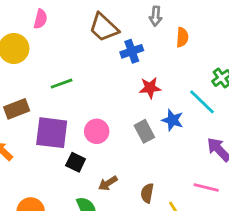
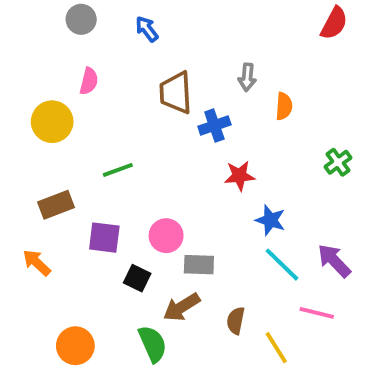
brown trapezoid: (104, 27) -> (176, 93), turned 44
cyan line: (202, 102) -> (282, 265), moved
gray rectangle: (144, 131) -> (199, 265), moved, turned -60
purple square: (52, 133) -> (104, 238), size x0.7
brown arrow: (108, 183) -> (182, 307), size x1.4

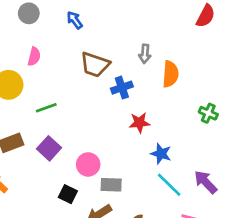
brown trapezoid: (176, 93) -> (95, 65), turned -68
orange semicircle: (284, 106) -> (170, 74), size x1.4
green cross: (338, 162) -> (208, 113), turned -30
green line: (118, 170) -> (46, 108), moved
purple square: (104, 238) -> (49, 148), moved, turned 35

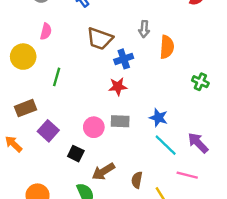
green line: (46, 108) -> (57, 77), turned -54
red star: (139, 123) -> (118, 87), moved
purple square: (49, 148) -> (48, 131), moved
gray rectangle: (111, 185) -> (120, 121), moved

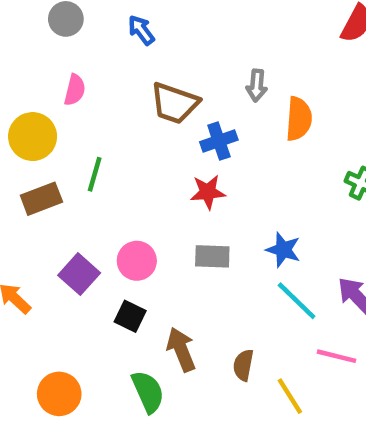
brown rectangle: (26, 108) -> (41, 199), moved
pink circle: (94, 127) -> (137, 261), moved
brown arrow: (103, 172) -> (181, 350), turned 100

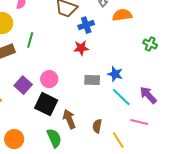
orange semicircle: (299, 119) -> (122, 15), turned -102
gray rectangle: (212, 256) -> (92, 80), moved
black square: (130, 316) -> (46, 104), size x1.6

